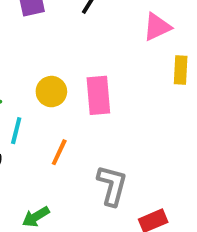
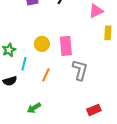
gray L-shape: (112, 185) -> (80, 70), moved

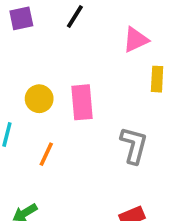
gray L-shape: (80, 70) -> (134, 145), moved

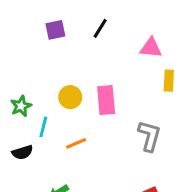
pink triangle: (136, 40) -> (151, 48), turned 30
orange line: (46, 154) -> (76, 143), turned 42

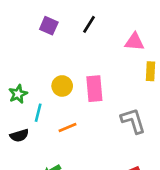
purple square: (55, 30) -> (49, 26), turned 36
gray L-shape: (149, 136) -> (133, 121), turned -32

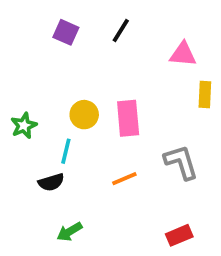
cyan line: (38, 113) -> (66, 151), moved
orange line: (68, 127) -> (124, 179), moved
black semicircle: (19, 135) -> (51, 182), moved

